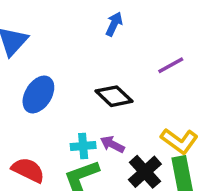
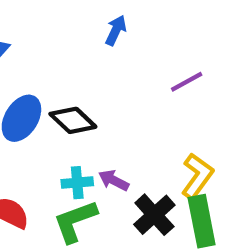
black diamond: (114, 96) -> (73, 120), moved
yellow L-shape: (179, 141) -> (197, 176), turned -90

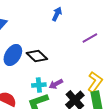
purple arrow: (114, 180) -> (56, 84), turned -56

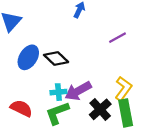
purple arrow: (56, 84) -> (78, 91), size x1.6

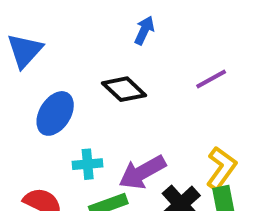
black diamond: (56, 58) -> (124, 89), moved
cyan cross: (58, 92) -> (88, 164), moved

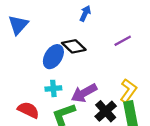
blue ellipse: (55, 113) -> (53, 57), moved

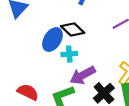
cyan cross: (53, 88) -> (69, 54), moved

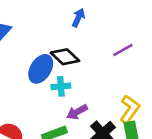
purple arrow: (83, 75) -> (77, 112), size x0.7

